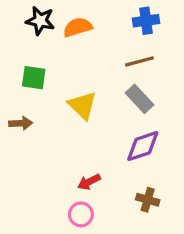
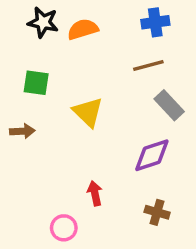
gray rectangle: (139, 99) -> (169, 105), moved
red arrow: (89, 182) -> (95, 193), turned 105
pink circle: (81, 214) -> (64, 228), moved

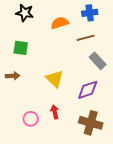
orange semicircle: (83, 29) -> (60, 23), moved
yellow triangle: (88, 112) -> (55, 79), moved
brown cross: (157, 212) -> (91, 123), size x1.6
pink circle: (64, 228) -> (31, 119), moved

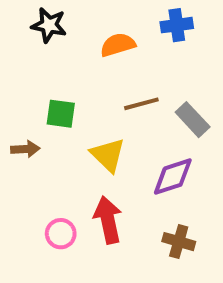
brown line: (86, 38) -> (141, 104), moved
green square: (21, 48) -> (61, 114), moved
red arrow: (55, 112) -> (108, 220), size x1.6
brown cross: (91, 123) -> (179, 242), size x0.7

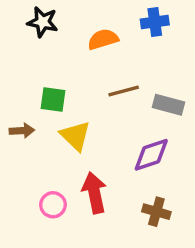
gray rectangle: (193, 120) -> (169, 105), turned -32
yellow triangle: (108, 155) -> (75, 136), moved

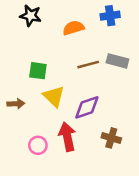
gray rectangle: (169, 105) -> (117, 61), moved
brown arrow: (22, 131) -> (16, 104), moved
purple diamond: (151, 155) -> (87, 107), moved
brown cross: (156, 212) -> (111, 138), moved

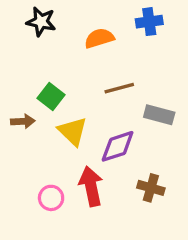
gray rectangle: (117, 61) -> (159, 115), moved
green square: (38, 71) -> (51, 96), turned 30
brown arrow: (16, 104) -> (23, 121), moved

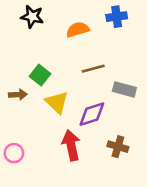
pink circle: (51, 198) -> (14, 153), moved

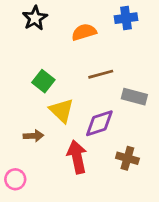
black star: (32, 17) -> (35, 18), turned 30
brown arrow: (18, 95) -> (33, 136), moved
pink circle: (14, 153) -> (15, 179), moved

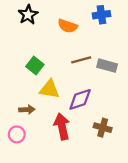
orange semicircle: (84, 32) -> (68, 26), turned -144
gray rectangle: (134, 97) -> (107, 66), moved
yellow triangle: (62, 111) -> (50, 89), turned -35
pink circle: (15, 179) -> (17, 134), moved

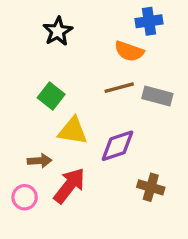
black star: (28, 15) -> (58, 31), moved
orange semicircle: (68, 26) -> (129, 51), moved
red arrow: (62, 126) -> (69, 186), moved, turned 50

